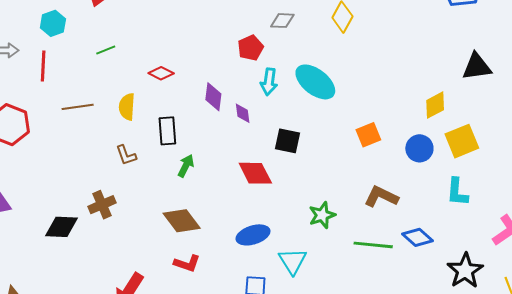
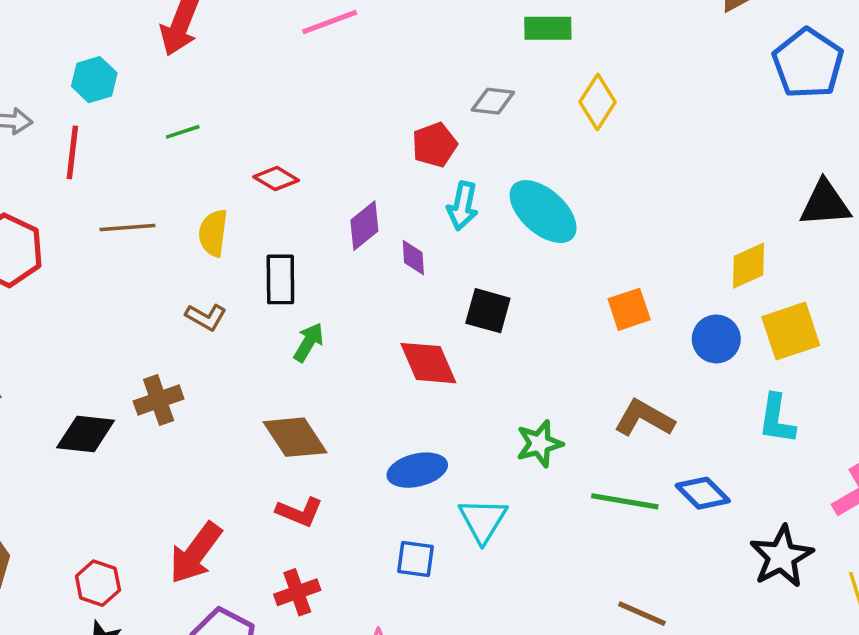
purple diamond: (213, 97) -> (364, 226), turned 40
brown L-shape: (126, 155) -> (206, 317), turned -45

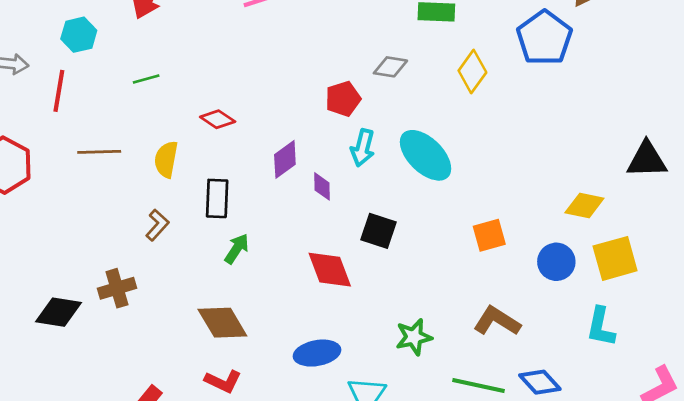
blue pentagon: (808, 63) -> (544, 38), moved
yellow diamond: (749, 266) -> (584, 205), turned 33
brown L-shape: (206, 317) -> (157, 225), turned -80

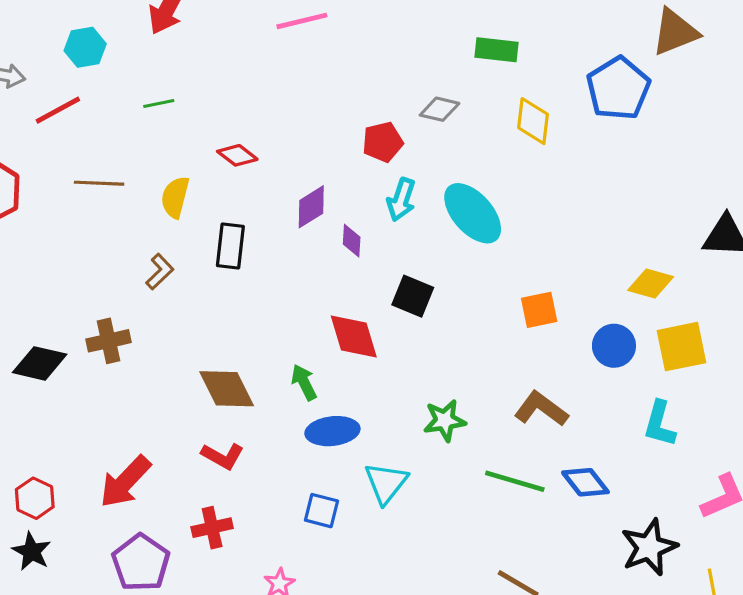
yellow diamond: (472, 71) -> (533, 121), turned -33
red line: (59, 91) -> (58, 110), turned 48
green arrow: (237, 249) -> (304, 382), moved, turned -64

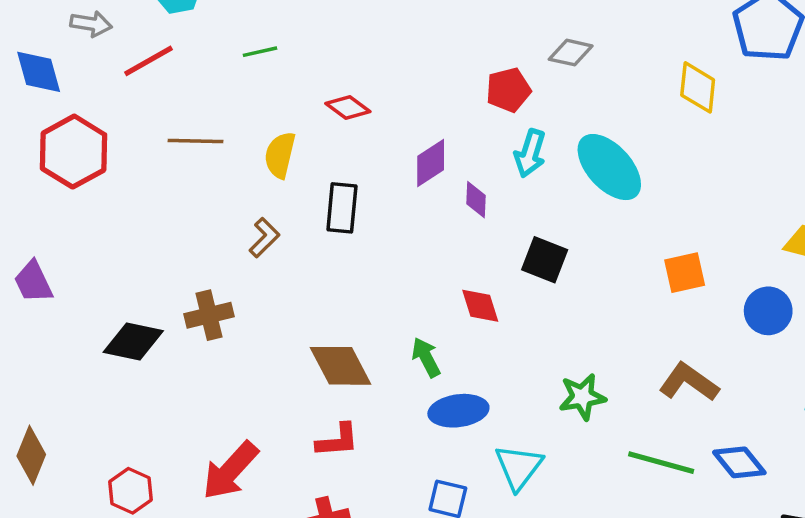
yellow diamond: (533, 121) -> (698, 87), moved
red diamond: (354, 337) -> (480, 306), size x0.7
red L-shape: (223, 456) -> (337, 440), turned -33

